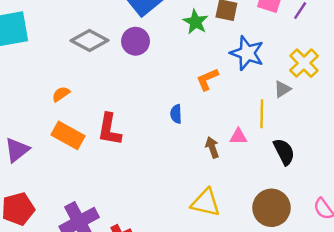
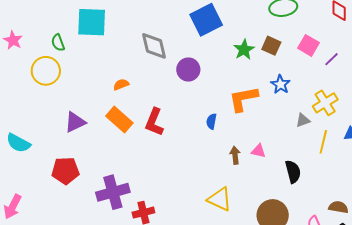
gray diamond: (90, 41) -> (154, 46), turned 36
purple circle: (135, 41) -> (188, 70), moved
blue star: (247, 53) -> (280, 84), size x0.7
orange L-shape: (207, 79) -> (243, 99), size x1.5
yellow line: (262, 114) -> (323, 142), moved

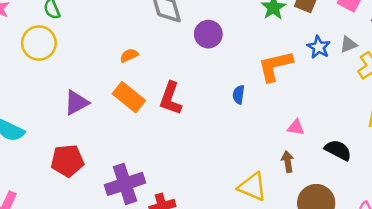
gray triangle: (303, 120) -> (349, 44), moved
brown arrow: (235, 155) -> (288, 162), moved
black semicircle: (293, 172) -> (338, 150), turned -45

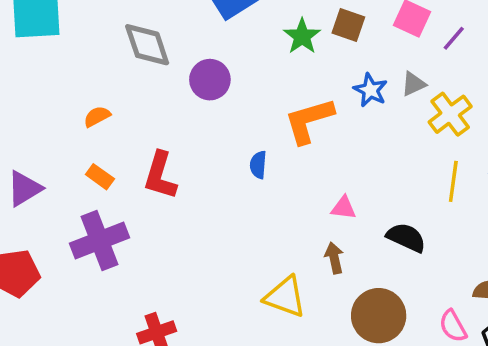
orange rectangle: (129, 97) -> (100, 177), size x0.6
purple cross: (125, 184) -> (100, 240), moved

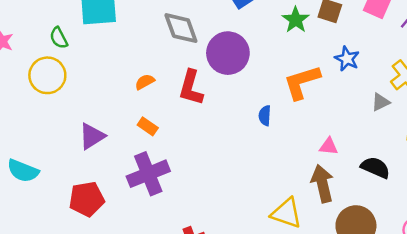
purple circle: (210, 80) -> (228, 53), size x1.4
gray triangle: (413, 84) -> (381, 102), moved
red L-shape: (160, 175) -> (191, 88), moved
brown arrow: (334, 258) -> (322, 184), size x1.6

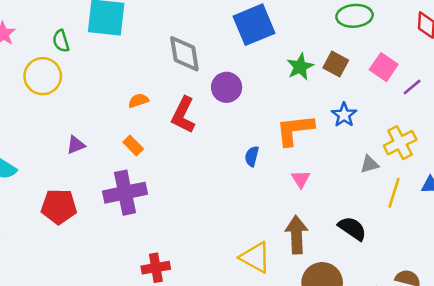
purple circle: (228, 53) -> (227, 87), size x0.7
purple triangle: (92, 136) -> (76, 145), size x0.7
pink triangle: (329, 146) -> (301, 179), moved, turned 42

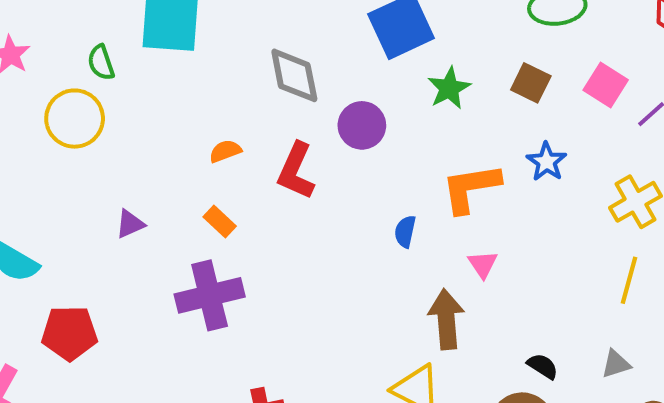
green star: (300, 67) -> (449, 88), moved
gray triangle: (369, 164) -> (616, 364), moved
red pentagon: (59, 207) -> (70, 333), moved
black semicircle: (352, 228) -> (543, 366), moved, size x0.7
brown arrow: (296, 235) -> (446, 319), moved

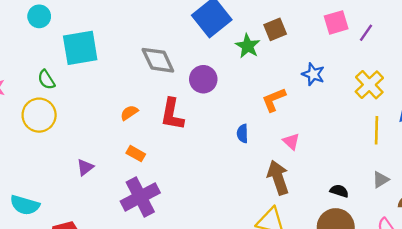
brown square: (531, 83) -> (275, 29), moved, turned -35
pink square: (606, 85) -> (336, 22), turned -35
orange L-shape: (471, 188) -> (274, 100), size x0.7

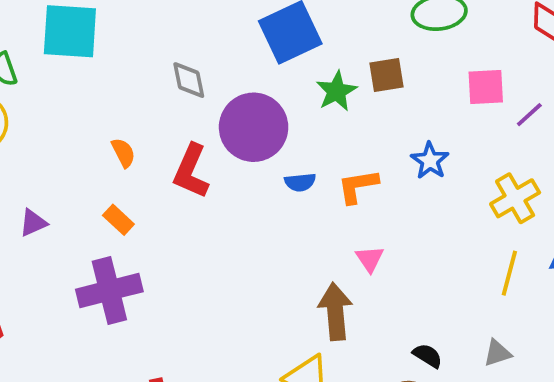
gray diamond: (158, 60) -> (189, 80), size x0.7
purple circle: (203, 79) -> (254, 127), size x1.5
orange semicircle: (129, 113) -> (123, 153), turned 84
blue semicircle: (243, 134) -> (300, 182), moved, turned -108

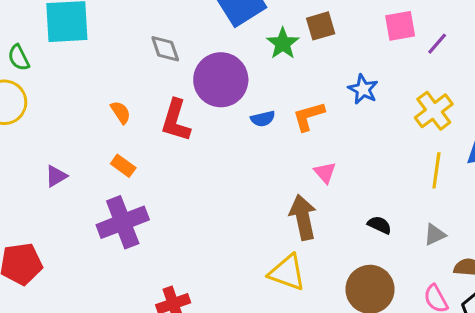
black semicircle: (428, 356) -> (379, 225), moved

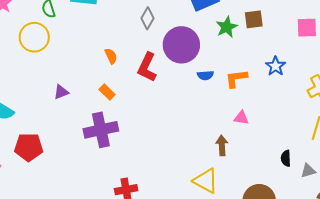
gray diamond: (165, 49) -> (147, 18), turned 40
pink triangle: (325, 173) -> (241, 118), turned -49
brown arrow: (303, 217) -> (222, 145), size x0.7
black semicircle: (379, 225) -> (286, 158), moved, turned -126

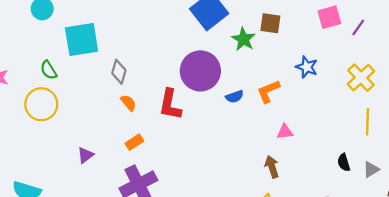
gray diamond: (147, 18) -> (119, 72), moved
brown square: (254, 19) -> (270, 23), turned 30
orange rectangle: (107, 92) -> (134, 142), turned -63

